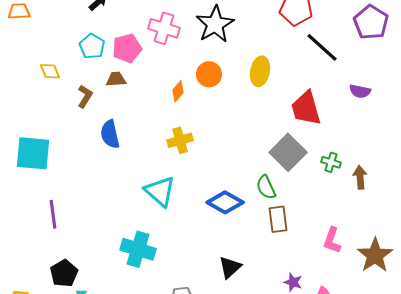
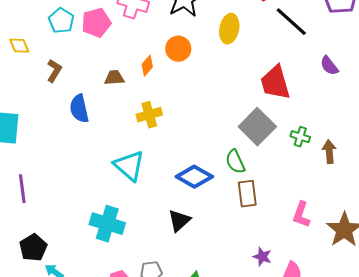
yellow ellipse: (260, 71) -> (229, 29), moved
brown trapezoid: (116, 79) -> (114, 78), moved
purple semicircle: (360, 91) -> (329, 66), turned 40
black triangle: (230, 267) -> (179, 221), moved

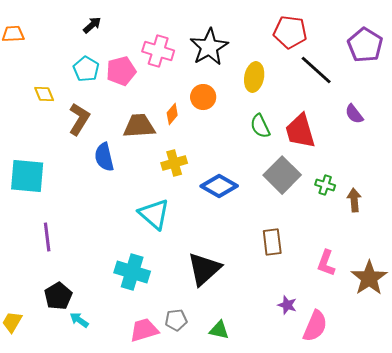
brown L-shape: (54, 71) -> (79, 119), size x1.4
brown trapezoid: (114, 78) -> (139, 126), size x1.6
green semicircle: (235, 162) -> (260, 126), moved
blue diamond: (194, 177) -> (219, 186), moved
black triangle: (179, 221) -> (204, 269), size x1.5

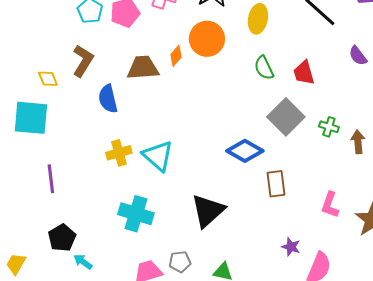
yellow diamond: (44, 94) -> (48, 79), moved
orange circle: (203, 97) -> (207, 39), size x1.4
red trapezoid: (300, 131) -> (304, 73), size x0.7
yellow cross: (174, 163) -> (119, 153), moved
blue diamond: (219, 186) -> (245, 151), moved

